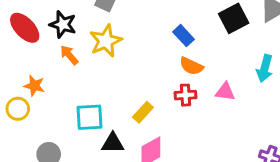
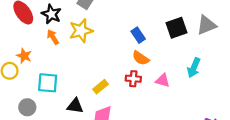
cyan square: (90, 117) -> (48, 83), moved

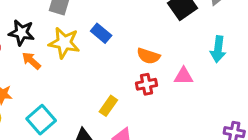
yellow star: (81, 31) -> (64, 43), turned -30
blue rectangle: (138, 35) -> (101, 33), moved
cyan square: (48, 83) -> (41, 120), turned -30

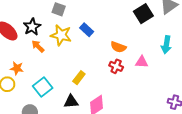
black star: (22, 33) -> (32, 27), turned 30
red cross: (146, 84) -> (116, 66), turned 32
yellow rectangle: (108, 106) -> (79, 78), moved

